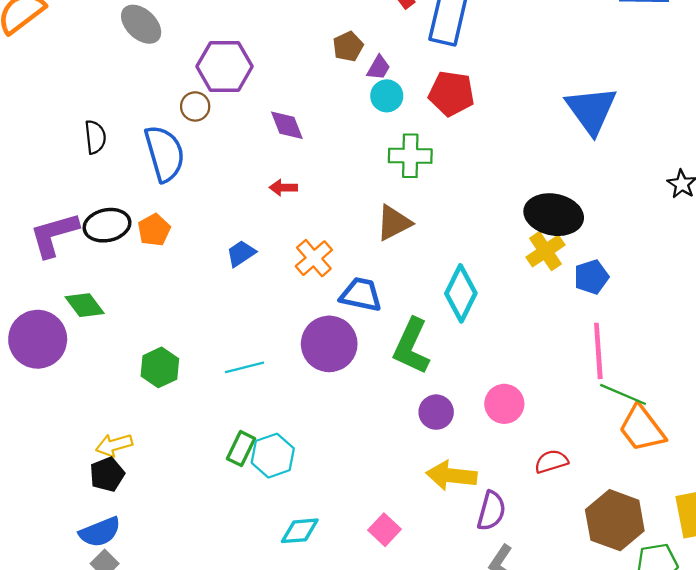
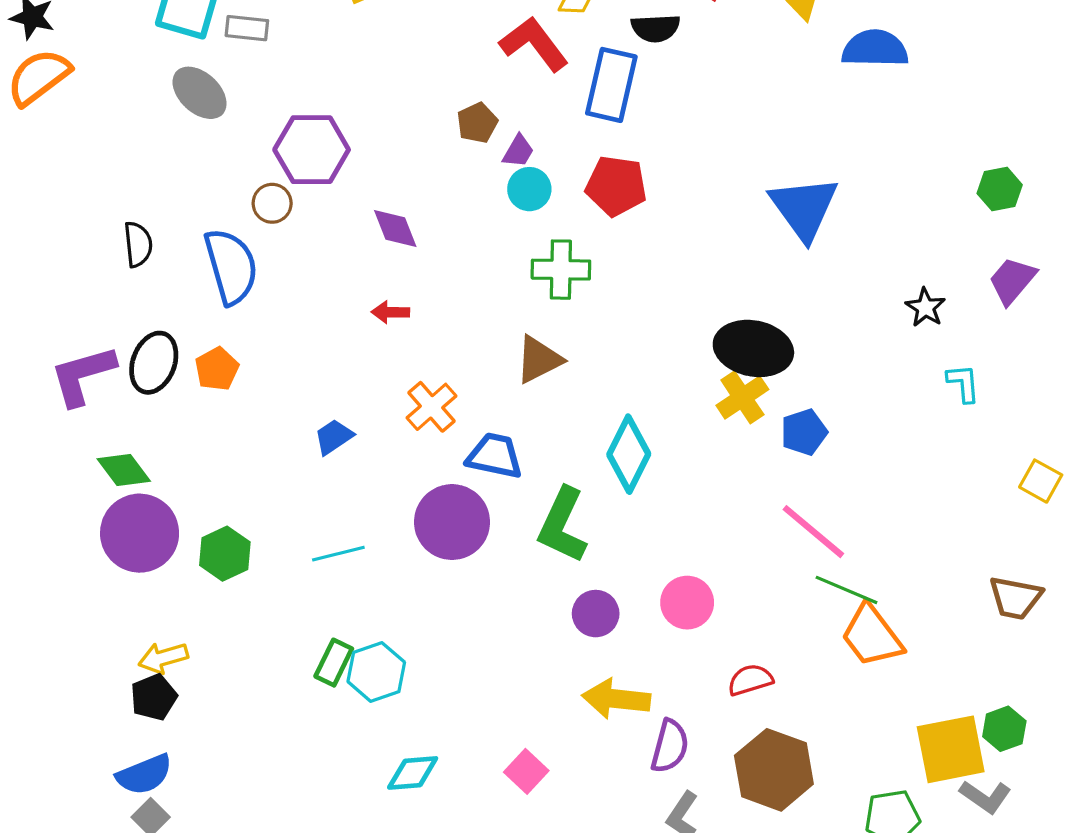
black ellipse: (107, 225) -> (154, 363), turned -57
blue trapezoid: (241, 253) -> (334, 437), moved
purple circle: (38, 339) -> (140, 533), moved
pink line: (598, 351) -> (813, 532), turned -46
brown hexagon: (615, 520) -> (774, 770), moved

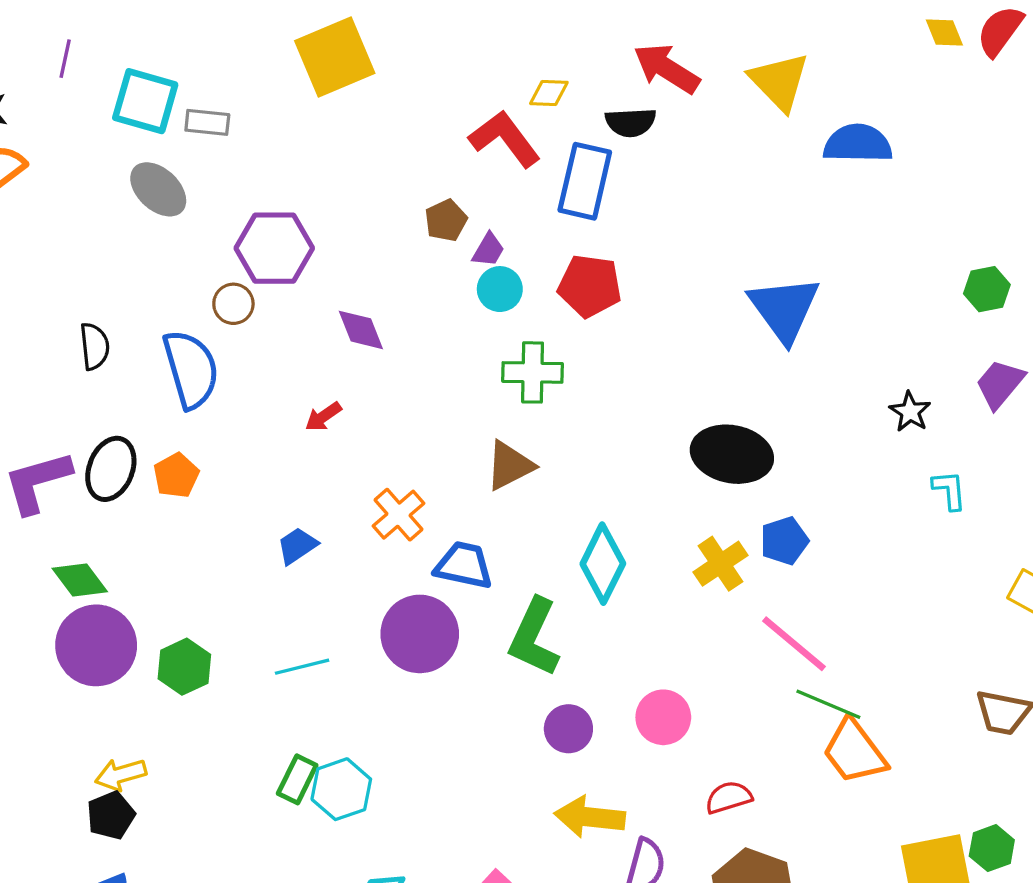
red arrow: (390, 312) -> (323, 417), moved, turned -36
yellow cross: (742, 397) -> (720, 564), moved

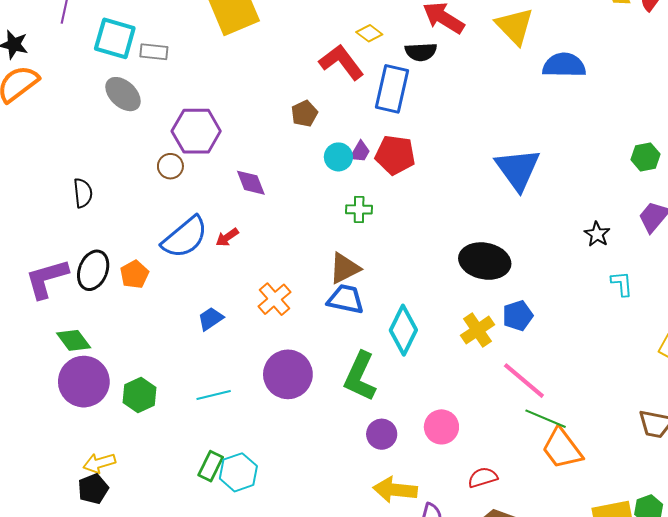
yellow diamond: (549, 93) -> (369, 33), turned 35
purple trapezoid: (488, 250) -> (360, 152), moved
blue semicircle: (191, 369) -> (185, 237), moved, turned 66
green cross: (533, 372) -> (359, 209), size x0.7
blue trapezoid: (464, 565) -> (346, 299), moved

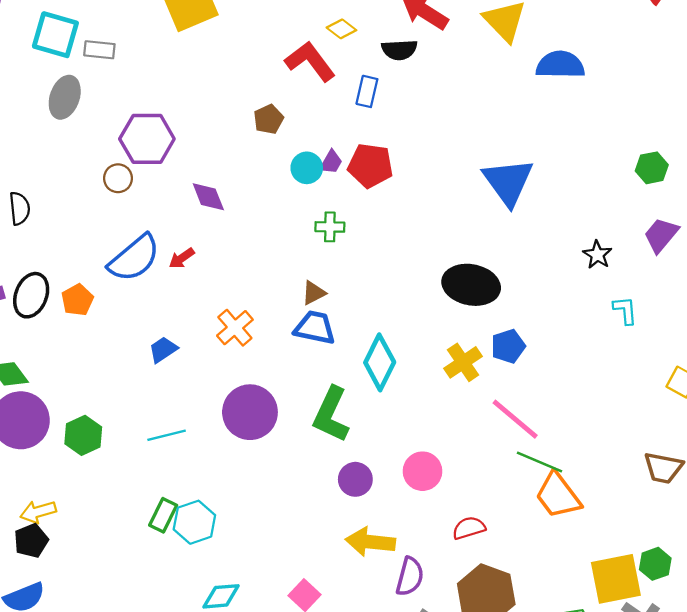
blue rectangle: (392, 89) -> (367, 91), size x0.6
gray ellipse: (123, 94) -> (65, 97), turned 66
brown triangle: (345, 268) -> (314, 293), size x0.7

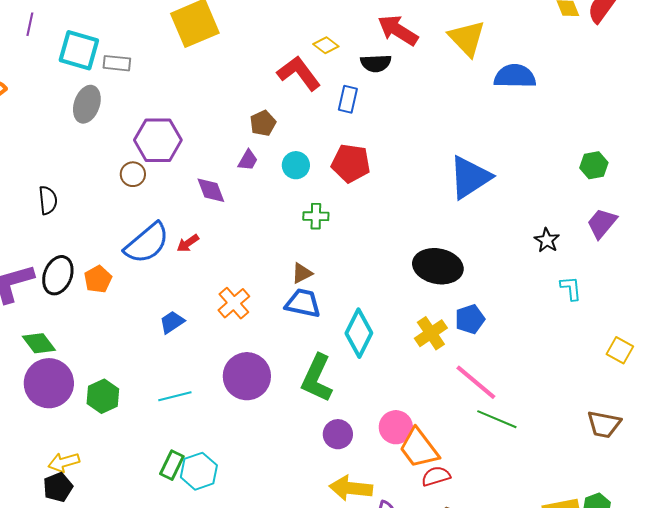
purple trapezoid: (331, 162) -> (248, 160), moved
blue triangle: (508, 182) -> (470, 177), turned 33
orange trapezoid: (558, 496) -> (419, 448), moved

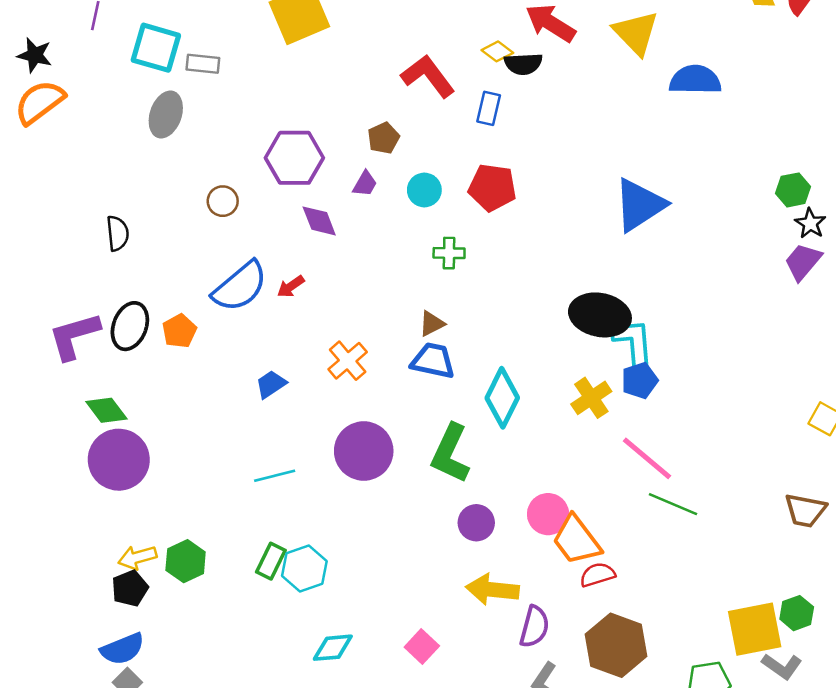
yellow diamond: (326, 45) -> (497, 51), moved
purple hexagon: (158, 140) -> (294, 158), moved
black star: (547, 240) -> (810, 223), moved
cyan L-shape: (571, 288) -> (633, 342), moved, size x1.6
green hexagon: (103, 396) -> (186, 561), moved

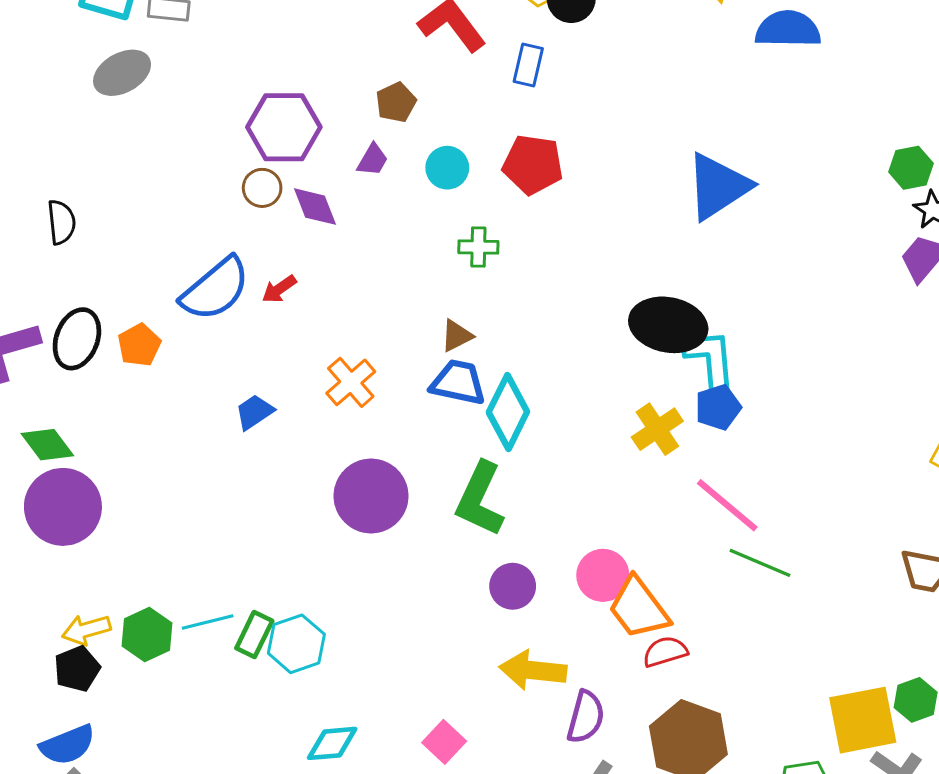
gray ellipse: (166, 115) -> (122, 73), turned 42
brown circle: (223, 201) -> (262, 188), moved
cyan diamond: (502, 398) -> (508, 412), moved
cyan line: (275, 476) -> (208, 622), moved

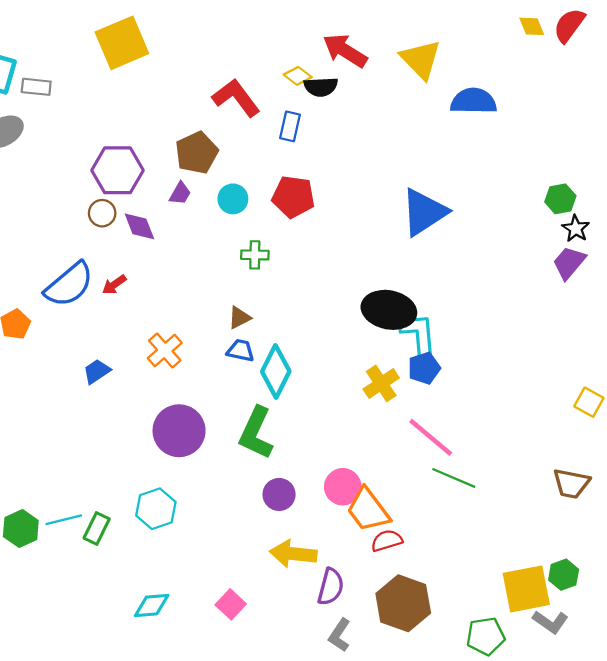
brown pentagon: (396, 102) -> (197, 153), size x1.5
blue trapezoid: (458, 382) -> (241, 351), size x0.7
cyan hexagon: (296, 644) -> (156, 509), moved

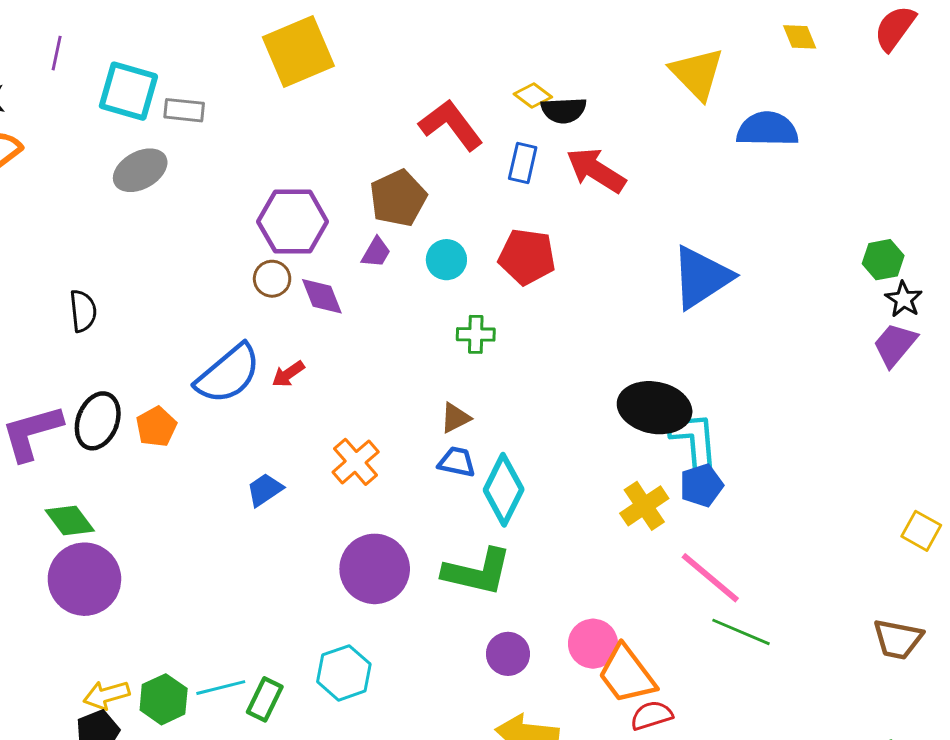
yellow diamond: (532, 26) -> (800, 37), moved
red arrow: (345, 51) -> (596, 170), moved
green L-shape: (256, 433) -> (477, 572), turned -102

